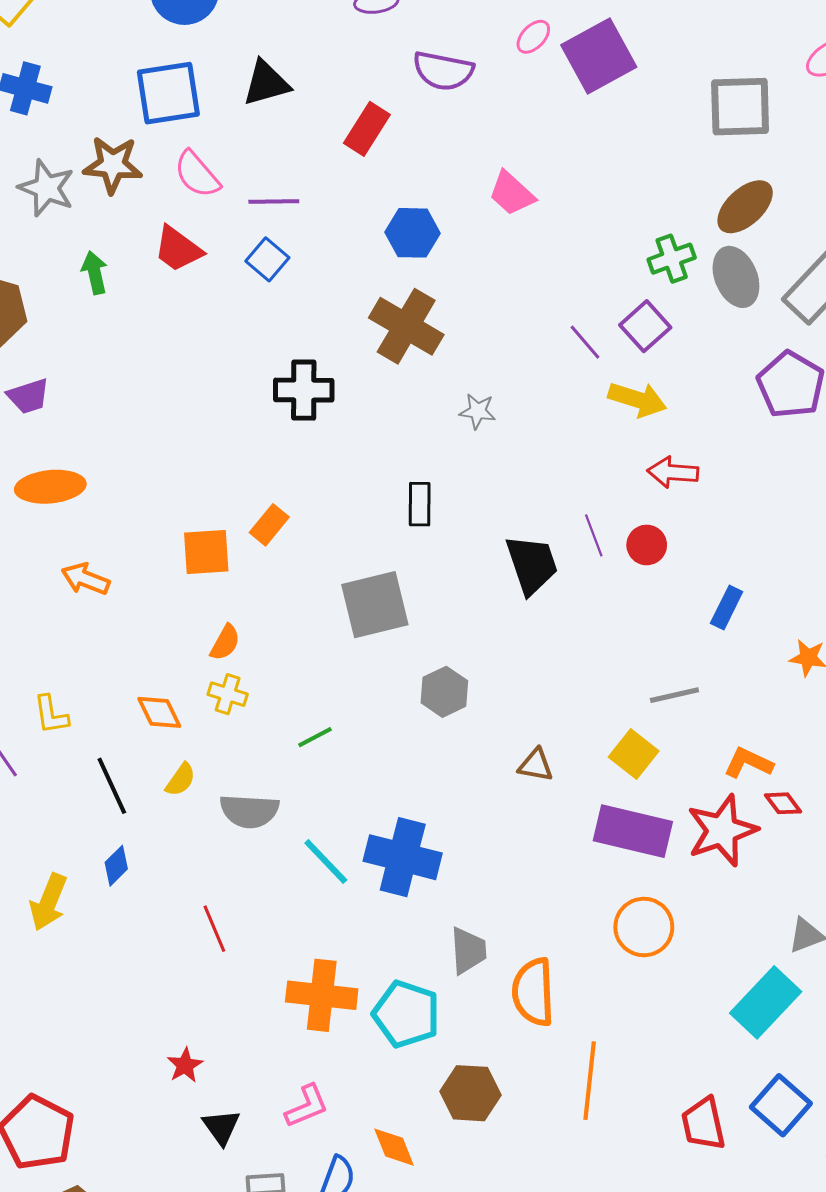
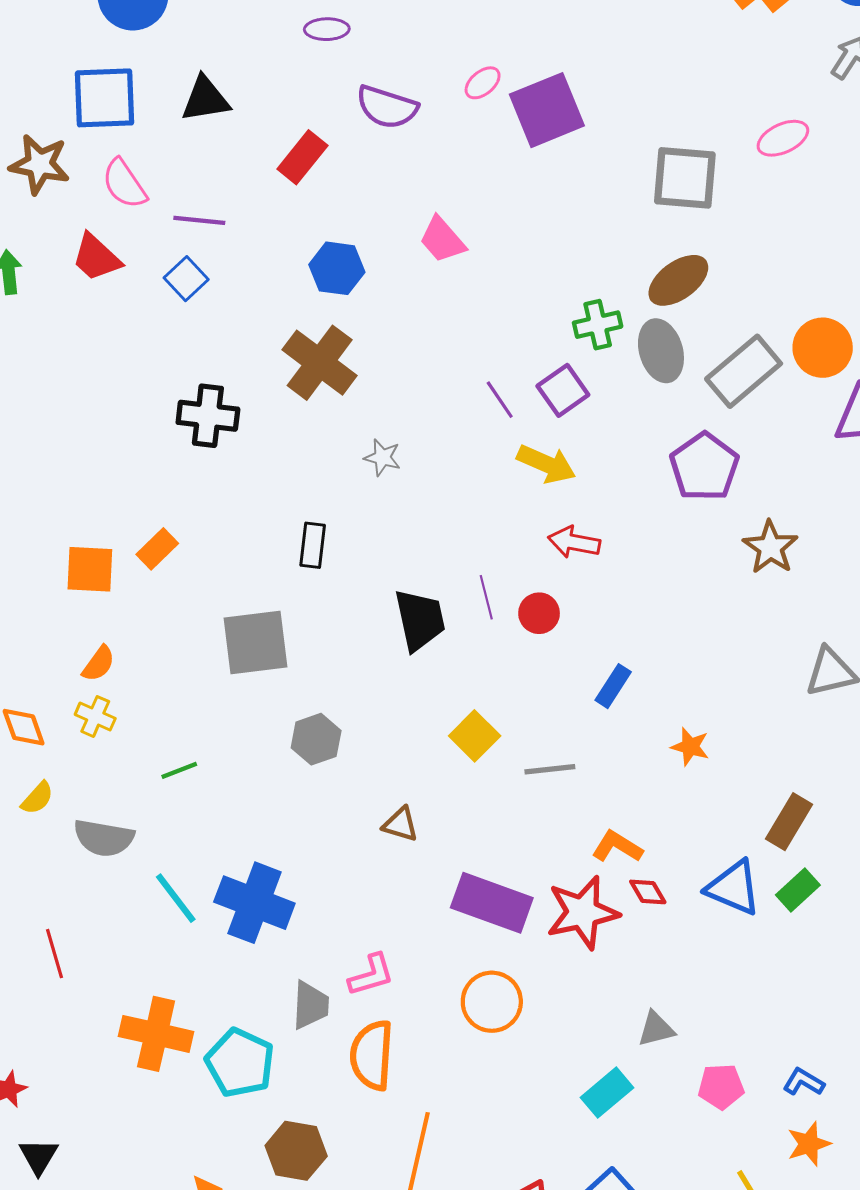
yellow square: (634, 754) -> (475, 736), moved
cyan rectangle: (766, 1002) -> (607, 1093), size x0.7
pink L-shape: (307, 1106) -> (371, 975), moved

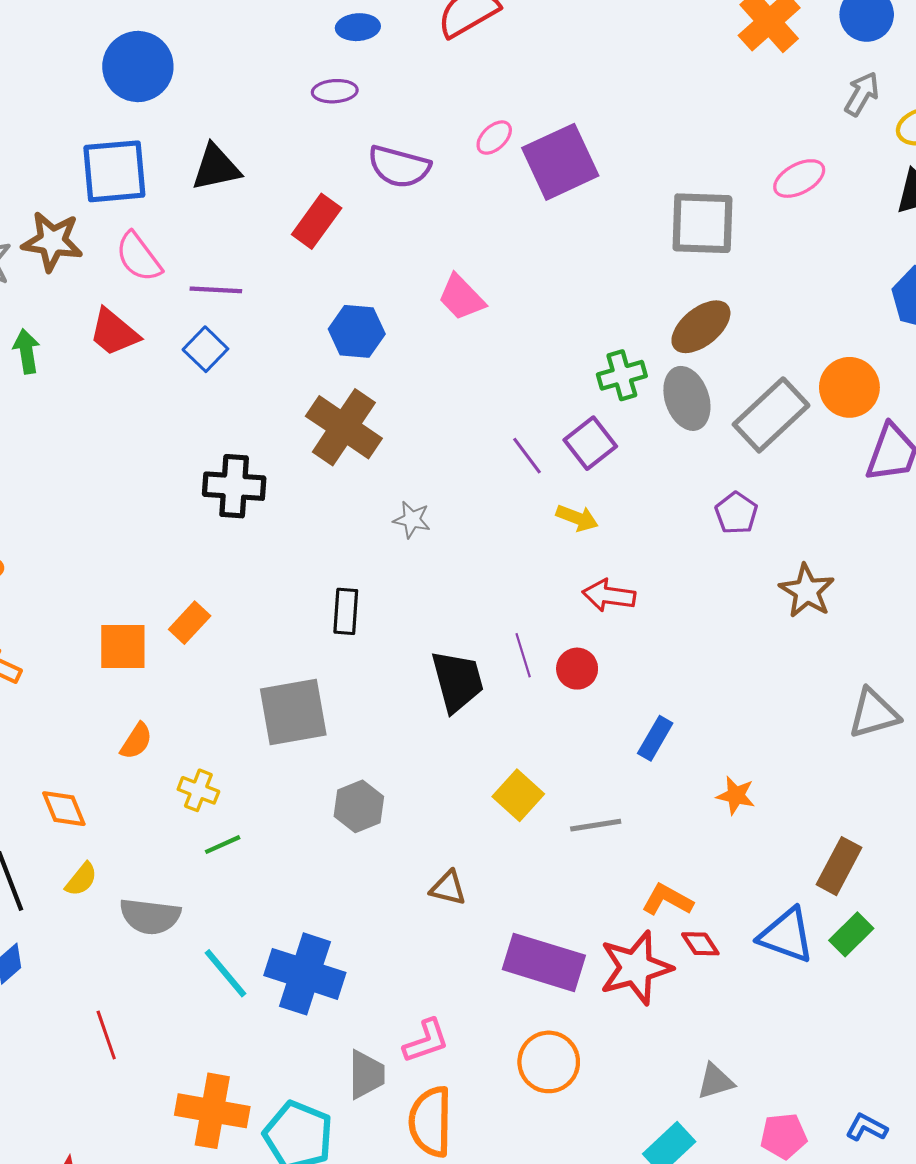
yellow arrow: (546, 464) -> (577, 518), size x0.7
purple pentagon: (704, 467) -> (736, 513), size x0.6
yellow cross: (95, 716) -> (198, 790), moved

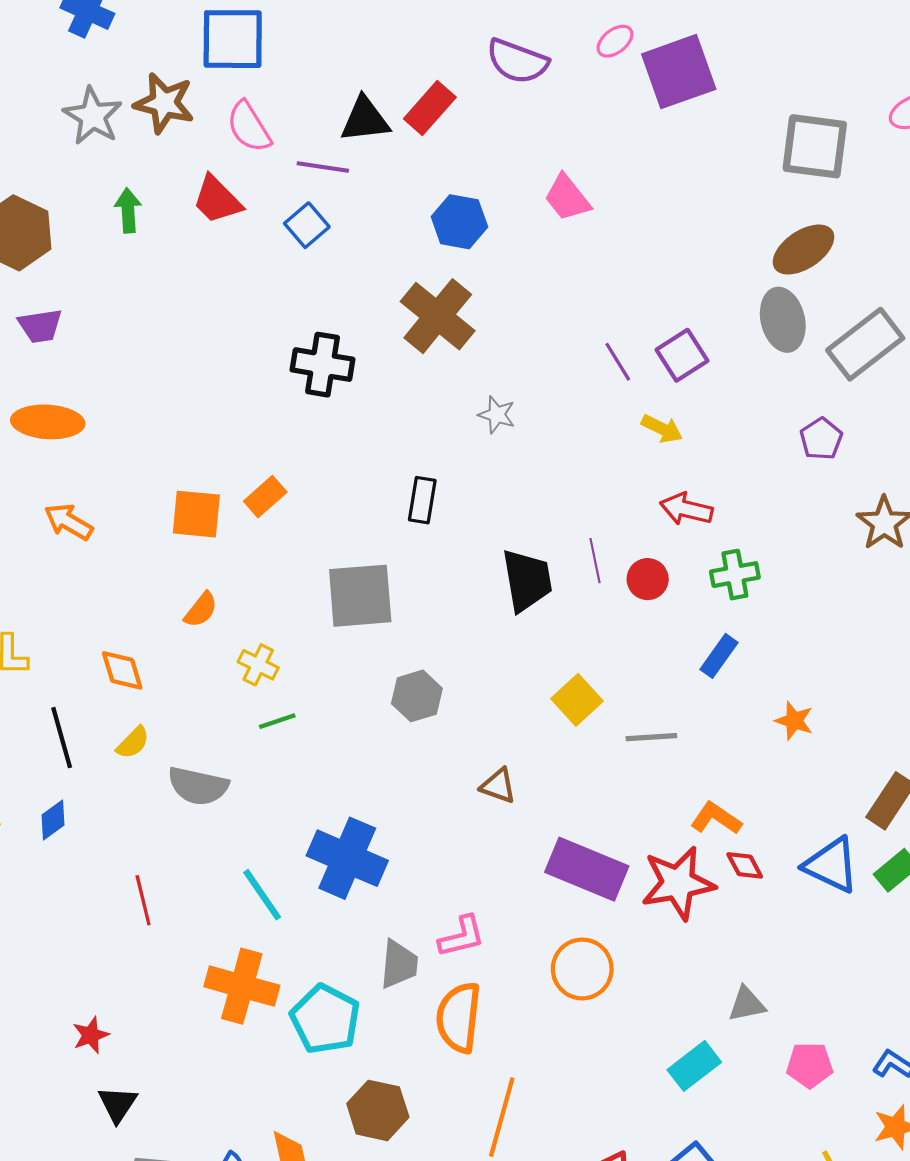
black triangle: (216, 168) -> (365, 120), moved
green cross: (622, 375) -> (735, 575), moved
cyan line: (225, 973) -> (262, 895), moved

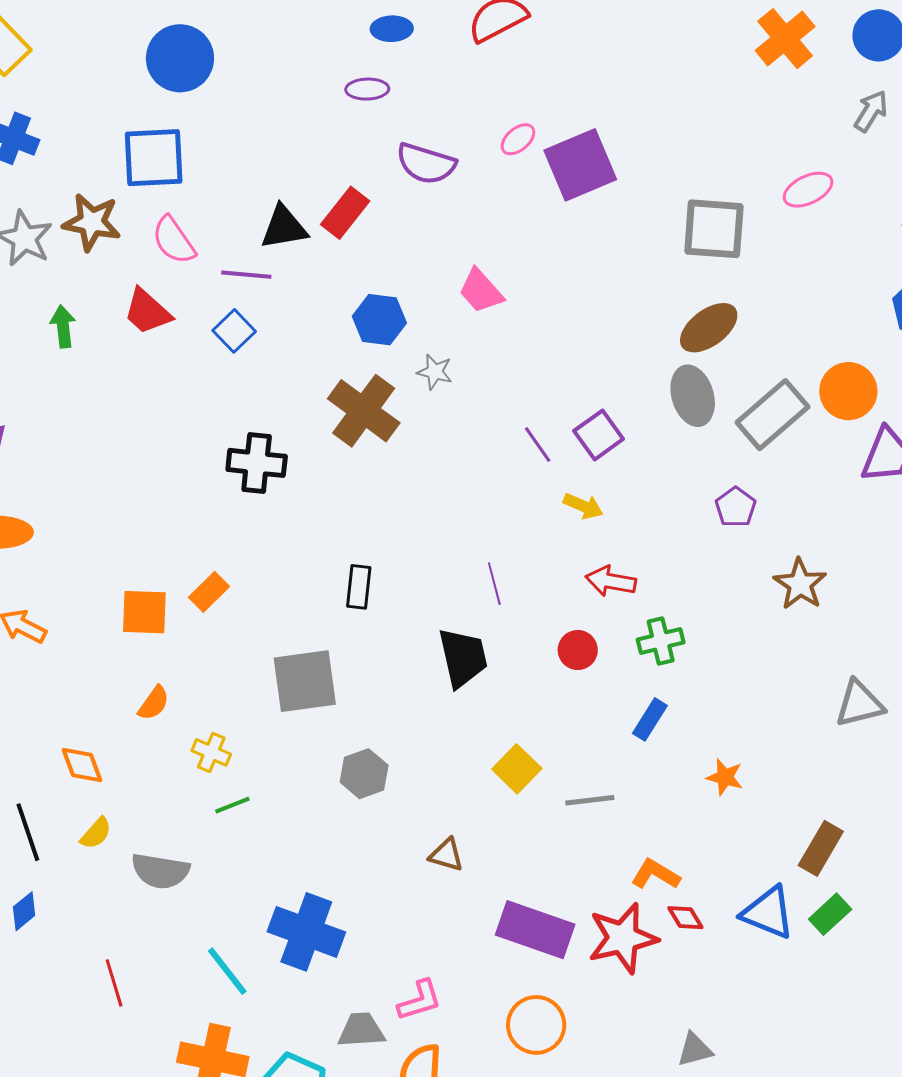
gray star: (497, 415) -> (435, 372), moved
purple line: (595, 561) -> (494, 584), moved
gray trapezoid: (399, 964) -> (361, 1030), turned -96

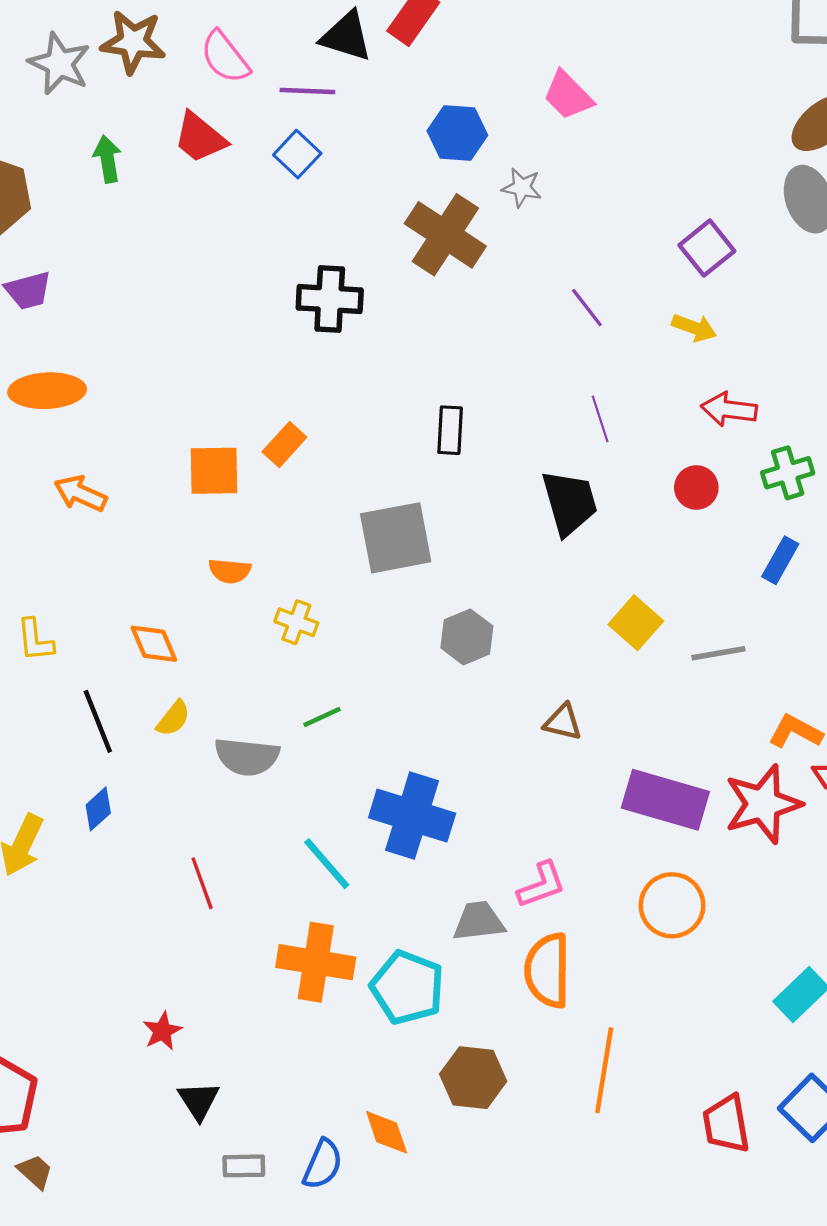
black triangle: (284, 227) -> (346, 36), turned 30
purple line: (538, 445) -> (587, 308), moved
orange semicircle: (154, 703) -> (230, 571), turned 63
green line: (232, 805) -> (322, 717), moved

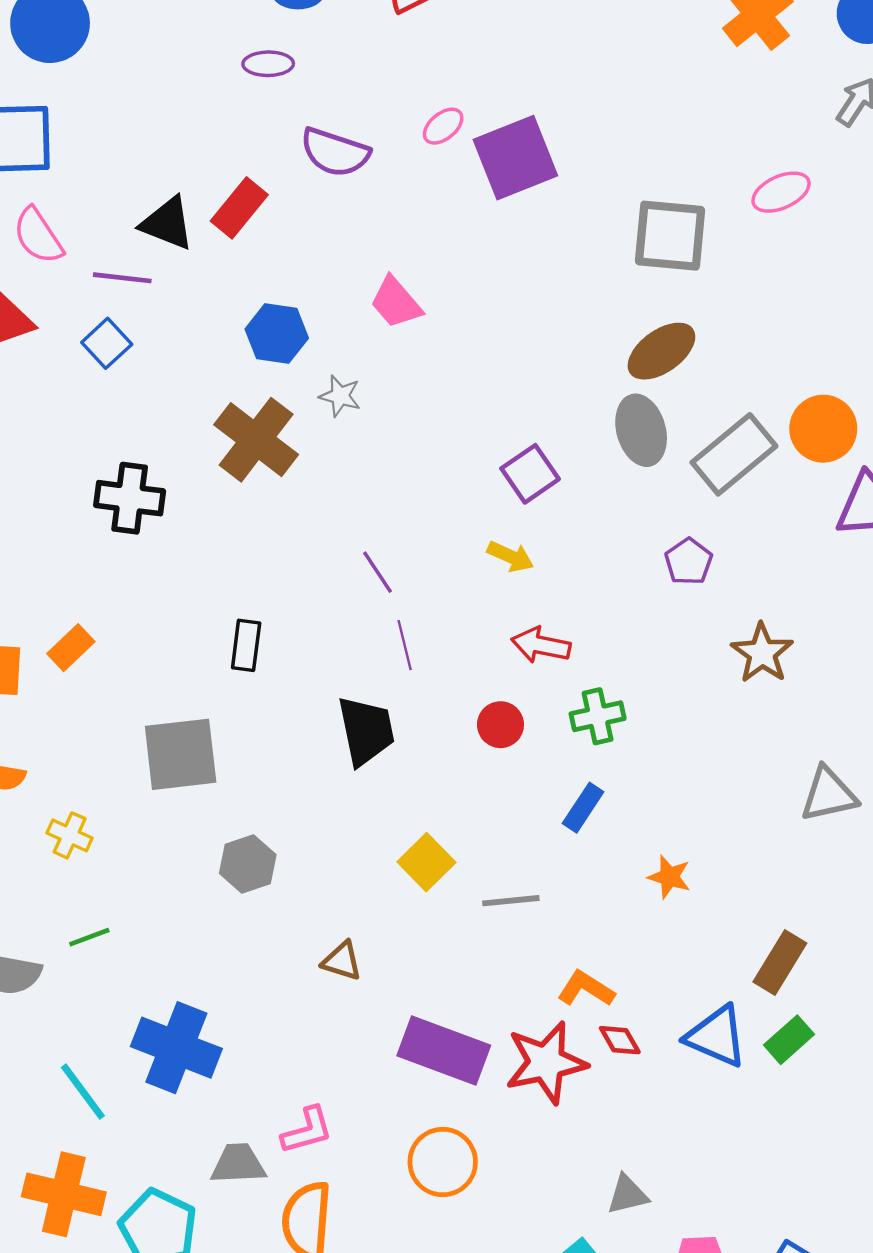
purple line: (587, 308) -> (377, 572), moved

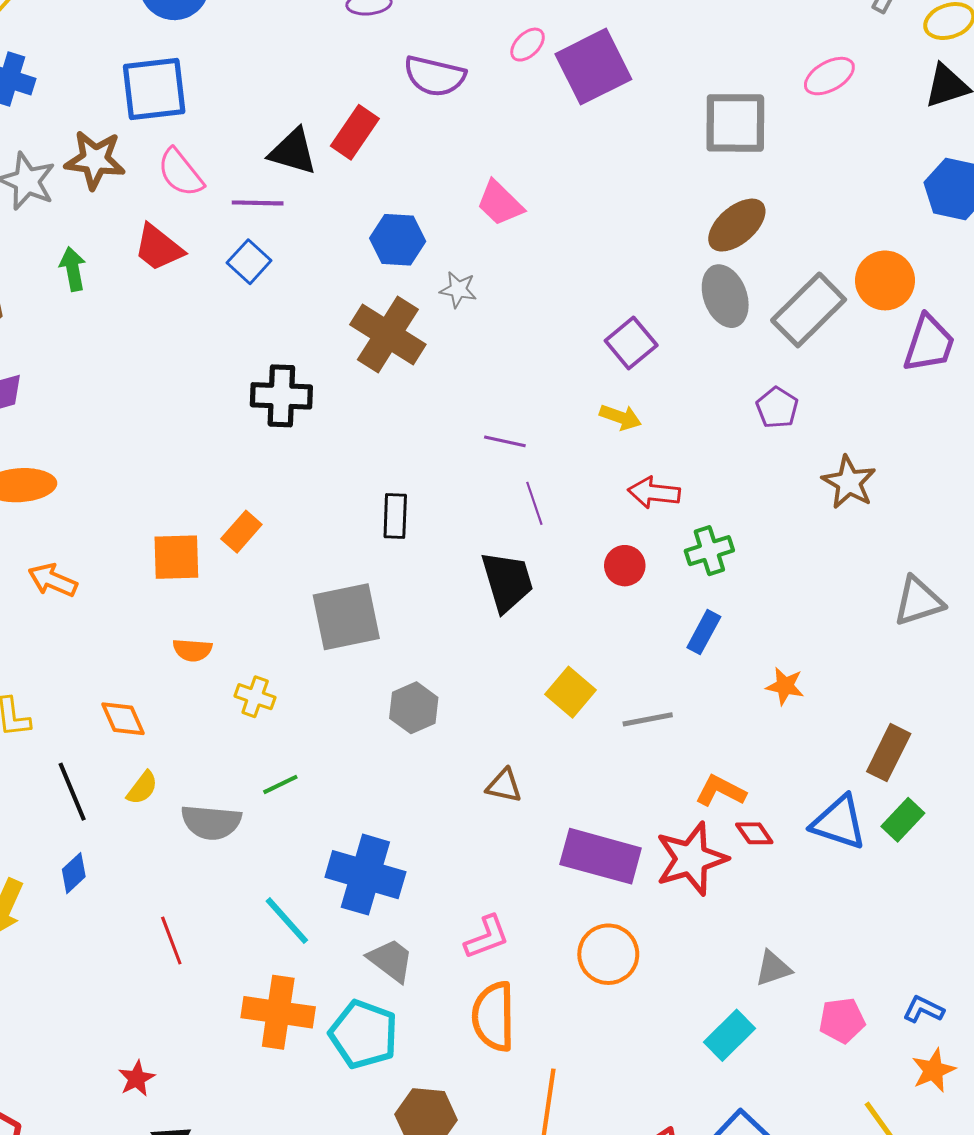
purple line: (377, 572) -> (505, 441), turned -39
gray trapezoid: (238, 1164) -> (391, 960), moved, turned 45

